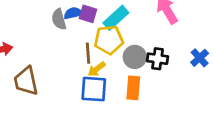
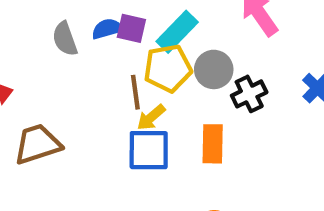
gray semicircle: (59, 19) -> (65, 39), moved
gray circle: (135, 57) -> (214, 69), moved
black cross: (158, 59) -> (249, 94), turned -30
brown trapezoid: (26, 81) -> (37, 144), turned 88

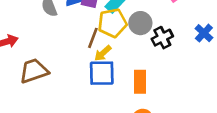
brown line: (135, 92) -> (93, 38), turned 30
orange rectangle: (213, 144) -> (140, 82), moved

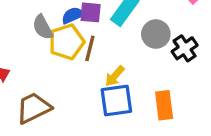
yellow pentagon: (112, 23) -> (67, 42), moved
brown line: (93, 38) -> (90, 48), moved

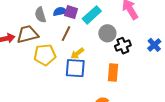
yellow pentagon: (67, 42) -> (45, 55), moved
orange rectangle: (164, 105) -> (113, 72), moved
brown trapezoid: (34, 108) -> (28, 34), moved

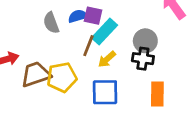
cyan rectangle: (92, 15) -> (104, 32), moved
brown trapezoid: (28, 34) -> (36, 74), moved
black cross: (123, 46) -> (143, 59), moved, turned 35
yellow arrow: (77, 53) -> (107, 59), moved

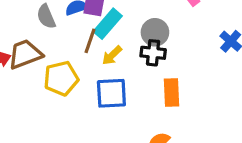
brown trapezoid: (36, 74) -> (25, 54), moved

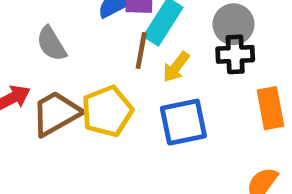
gray semicircle: (46, 17) -> (51, 44), moved
brown trapezoid: (25, 54) -> (56, 113), moved

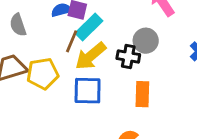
gray circle: (233, 24) -> (146, 41), moved
yellow arrow: (176, 67) -> (91, 56), size x1.6

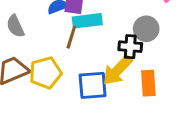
cyan rectangle: (89, 27) -> (87, 21), turned 44
yellow arrow: (91, 56) -> (117, 70), moved

